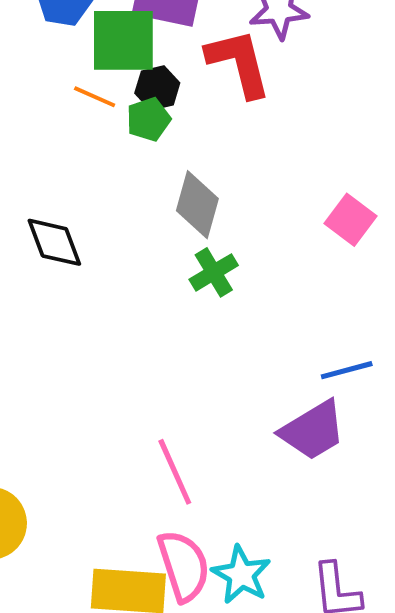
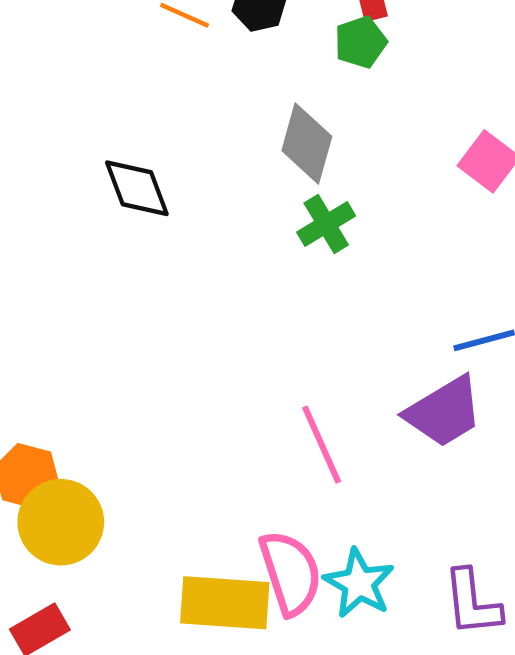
green pentagon: (148, 119) -> (360, 42), moved
pink line: (175, 472) -> (322, 445), moved

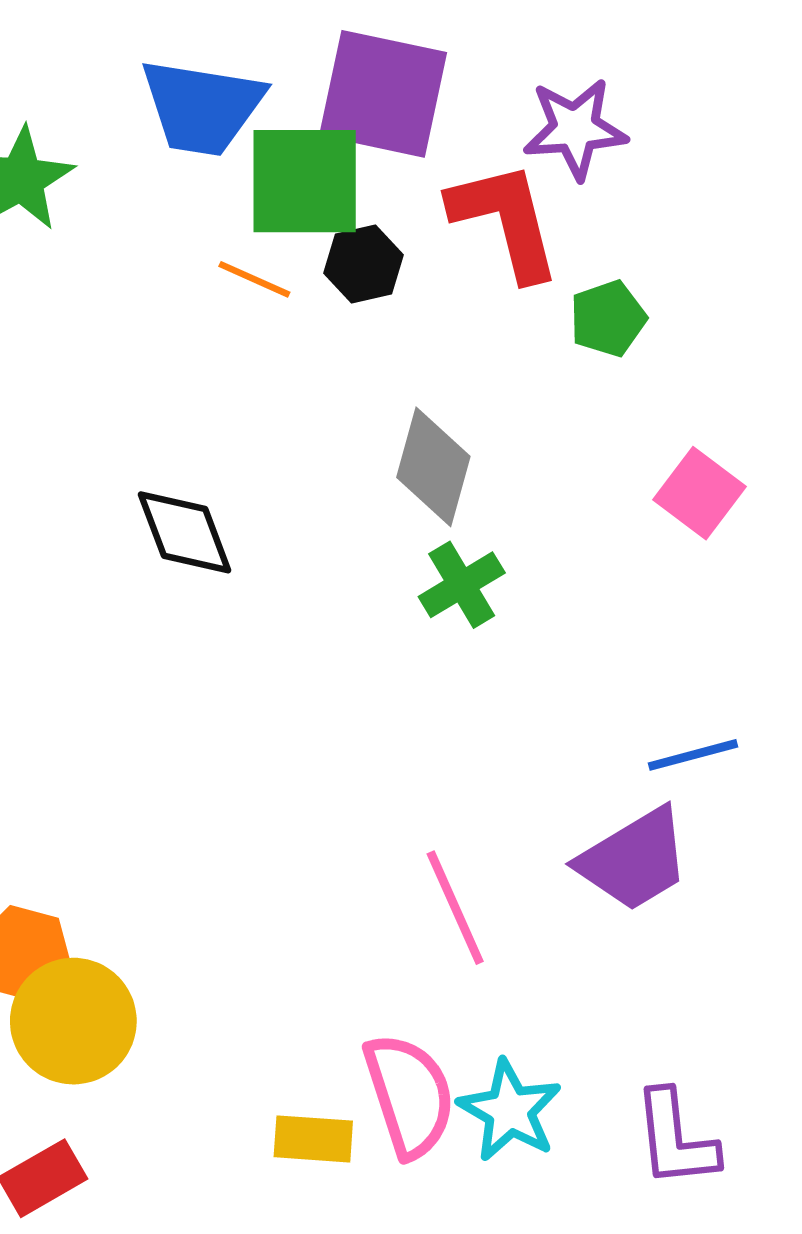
green pentagon: (360, 42) -> (608, 319), moved
yellow rectangle: (225, 603) -> (313, 1139), size x0.6

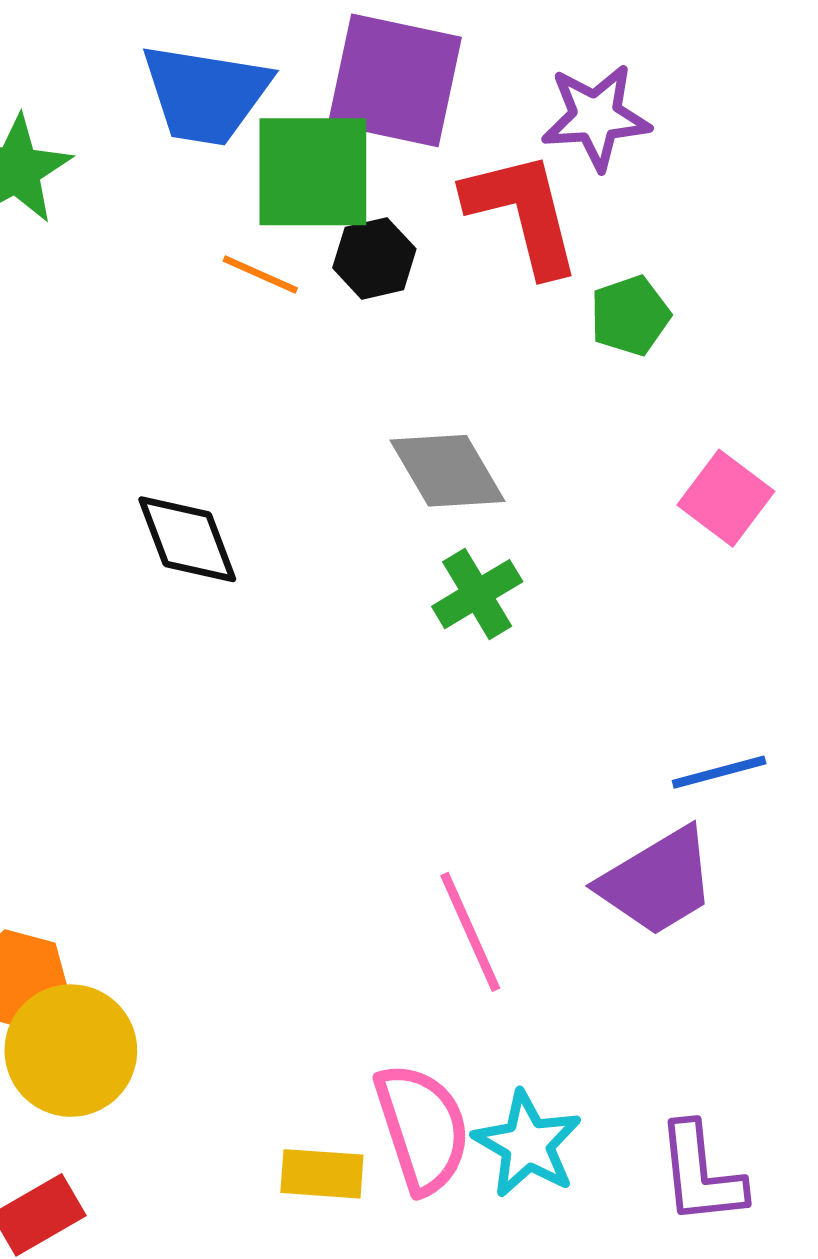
gray diamond: (433, 467) -> (447, 471), turned -46

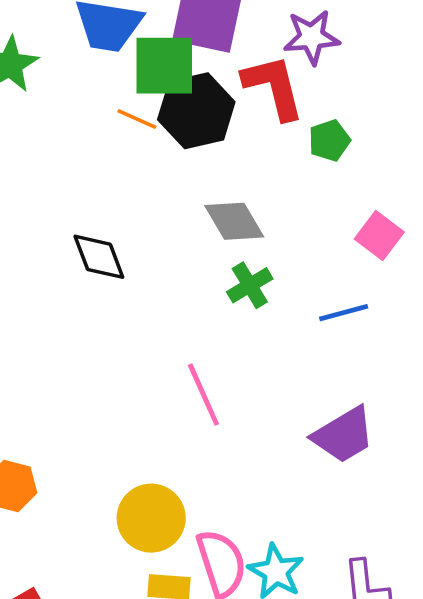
black hexagon: (374, 258) -> (196, 111), size x1.8
blue line: (719, 772) -> (344, 313), moved
pink line: (470, 932) -> (203, 395), moved
yellow circle: (71, 1051) -> (151, 518), moved

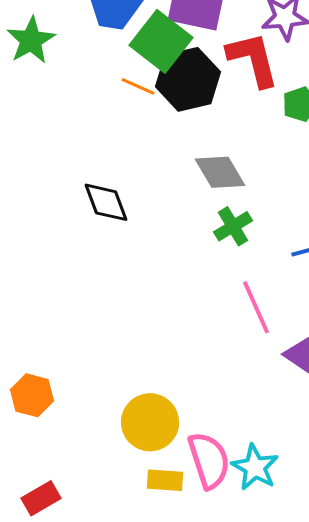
green square: (164, 66) -> (161, 41), turned 38
pink line: (203, 395) -> (256, 307), moved

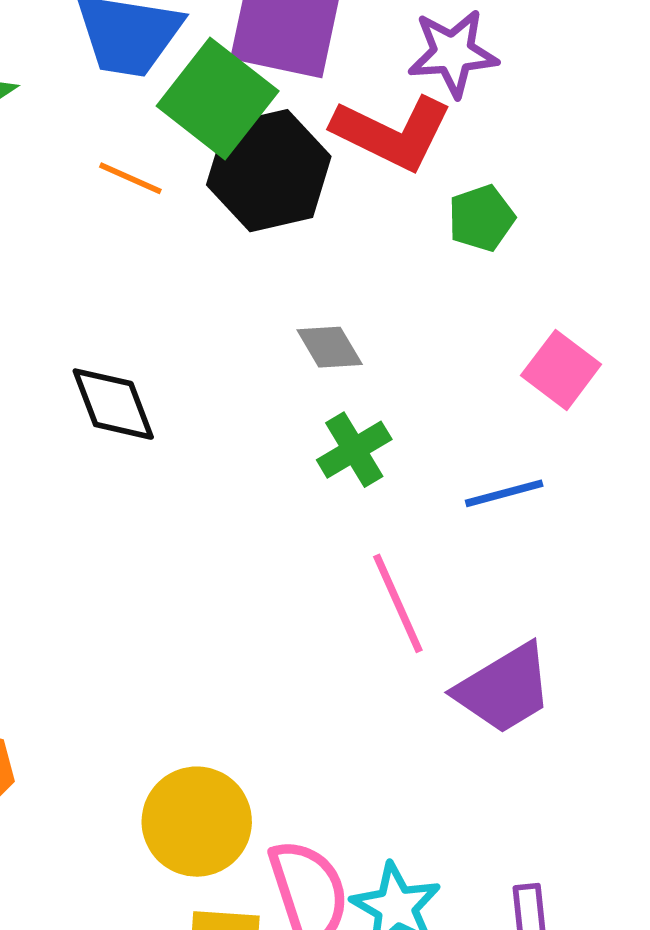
red L-shape: (253, 59) -> (392, 133), turned 130
orange line: (138, 86) -> (130, 178), moved
gray diamond: (220, 172) -> (330, 347), size x0.7

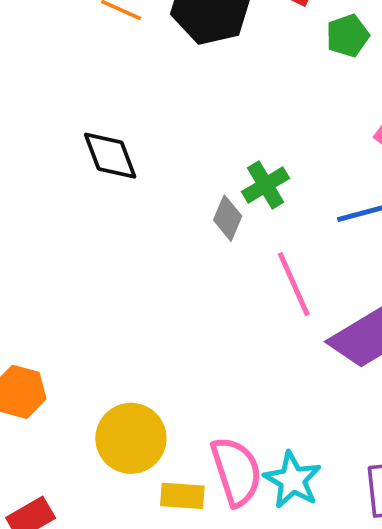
gray diamond: (330, 347) -> (228, 218), moved, turned 54
yellow circle: (197, 822) -> (131, 438), moved

